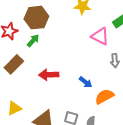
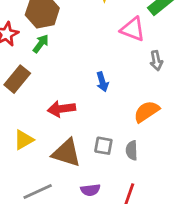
red arrow: (49, 75) -> (61, 109), moved
blue arrow: (86, 82) -> (102, 82), moved, turned 40

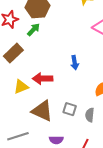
yellow triangle: (24, 140) -> (21, 87), moved

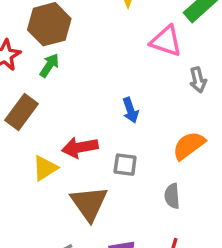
gray square: (70, 109) -> (125, 165), moved
brown triangle: (42, 111) -> (89, 203), turned 40

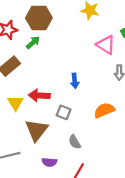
yellow triangle: (45, 168) -> (15, 103), turned -42
gray semicircle: (172, 196) -> (75, 142), moved, turned -40

